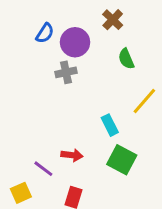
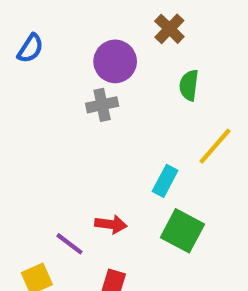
blue semicircle: (45, 33) -> (30, 48), moved
green semicircle: (126, 59) -> (189, 85), turned 30
cyan rectangle: (110, 125) -> (165, 181), turned 55

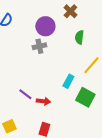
green square: (182, 231) -> (85, 97), moved
purple line: (70, 244) -> (25, 94), moved

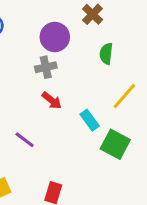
cyan rectangle: (68, 81) -> (90, 120), turned -64
red arrow: (43, 101) -> (52, 100), moved, turned 32

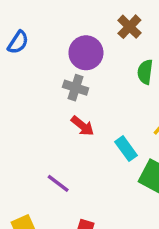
gray cross: (46, 67) -> (76, 88), turned 30
purple line: (25, 140) -> (58, 183), moved

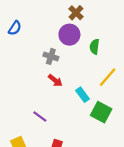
brown cross: (129, 27) -> (76, 13), moved
purple circle: (86, 53) -> (69, 35), moved

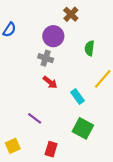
purple circle: (69, 35) -> (53, 36), moved
green square: (101, 112) -> (83, 128), moved

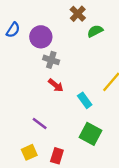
purple circle: (53, 36) -> (41, 37), moved
green semicircle: (89, 48) -> (95, 31), moved, turned 56
yellow square: (13, 146) -> (29, 152), moved

